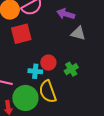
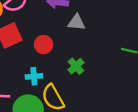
red circle: (48, 63) -> (44, 45), moved

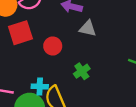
cyan cross: (34, 76) -> (40, 87), moved

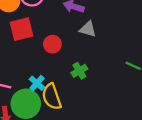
cyan cross: (40, 87) -> (37, 83), turned 35

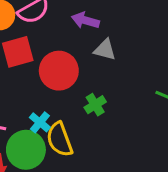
red circle: (52, 44) -> (59, 71), size x1.6

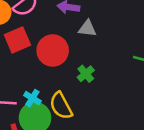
cyan cross: (40, 122) -> (32, 98), moved

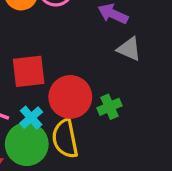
red square: (17, 40) -> (29, 71), moved
red circle: (53, 50) -> (70, 97), moved

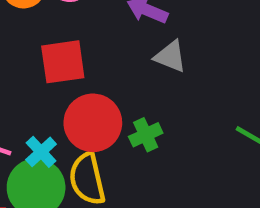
red square: (29, 71) -> (63, 62), moved

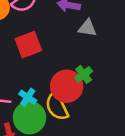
red circle: (93, 123) -> (67, 86), moved

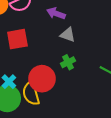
green cross: (84, 74) -> (68, 62), moved

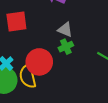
gray triangle: (68, 35) -> (65, 30), moved

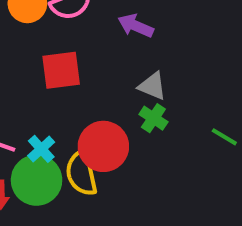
green cross: (66, 47) -> (153, 118), turned -32

